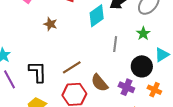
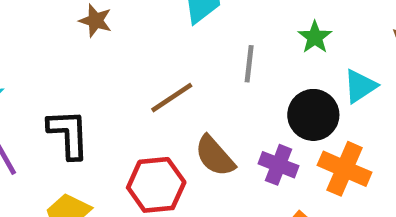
brown line: (72, 67) -> (172, 98), moved
orange cross: (154, 90) -> (345, 169), size x1.5

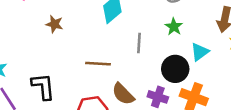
brown line: (172, 98) -> (98, 64), turned 40

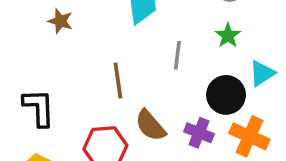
brown line: (98, 64) -> (118, 81), turned 75

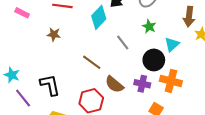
gray line: (177, 55) -> (123, 42), turned -35
brown line: (118, 81) -> (92, 62), turned -36

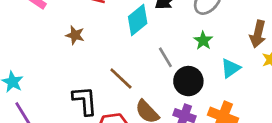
black circle: (154, 60) -> (188, 81), moved
black L-shape: (50, 85) -> (85, 101), moved

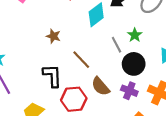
brown star: (75, 35) -> (53, 36), moved
green star: (203, 41) -> (135, 35), moved

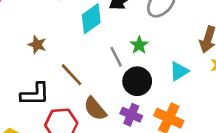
black L-shape: (52, 76) -> (35, 94), turned 90

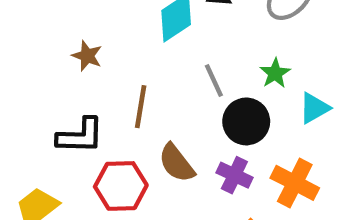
green star: (139, 45) -> (275, 73), moved
brown line: (72, 75) -> (141, 107), turned 50

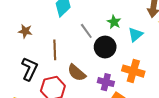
black L-shape: (80, 136) -> (29, 69), turned -55
purple cross: (234, 175) -> (106, 82), moved

